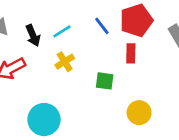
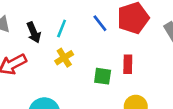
cyan line: (62, 31) -> (62, 28), turned -36
red rectangle: (131, 53) -> (128, 64), moved

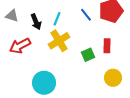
yellow cross: (64, 58) -> (59, 41), size x1.5
green square: (103, 76) -> (88, 55), turned -32

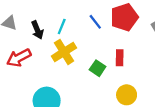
green square: (88, 55) -> (98, 68), turned -32

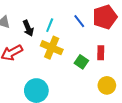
yellow cross: (64, 52) -> (52, 48), turned -35

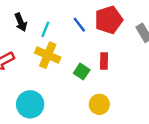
black arrow: (28, 28) -> (21, 22), moved
yellow circle: (107, 85) -> (99, 104), moved

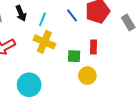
green square: (82, 72) -> (74, 56), turned -32
yellow circle: (99, 104) -> (87, 76), moved

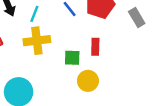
yellow cross: (44, 42) -> (37, 41), turned -30

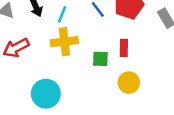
yellow circle: (88, 81) -> (129, 83), moved

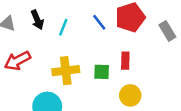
yellow cross: (64, 42) -> (66, 71), moved

